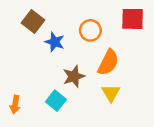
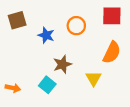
brown square: (33, 21) -> (17, 20), moved, turned 36
orange semicircle: (108, 62) -> (112, 53), moved
orange arrow: (15, 104) -> (13, 88), turned -88

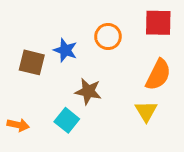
brown square: (17, 20) -> (32, 62), moved, turned 30
brown star: (62, 64) -> (88, 91), turned 30
yellow triangle: (94, 78) -> (146, 111), moved

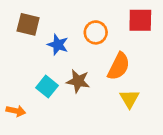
brown square: (32, 62) -> (28, 24), moved
orange semicircle: (158, 75) -> (119, 66), moved
cyan square: (67, 120) -> (47, 87), moved

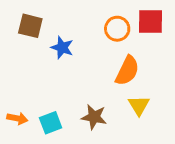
orange circle: (96, 32) -> (117, 29), moved
brown star: (78, 81) -> (94, 117), moved
cyan square: (47, 87) -> (51, 123), moved, turned 30

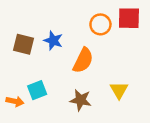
brown square: (30, 26) -> (24, 44), moved
orange semicircle: (127, 71) -> (83, 60), moved
cyan square: (51, 123) -> (37, 90), moved

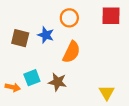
orange circle: (100, 24) -> (69, 18), moved
yellow triangle: (119, 90) -> (107, 93), moved
brown star: (81, 100) -> (58, 82), moved

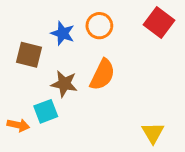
red square: (111, 16) -> (159, 23), turned 36
blue star: (46, 35) -> (63, 33), moved
brown star: (58, 82) -> (64, 84), moved

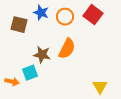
red square: (159, 23) -> (93, 15), moved
blue star: (63, 33) -> (41, 13), moved
brown square: (29, 55) -> (19, 25), moved

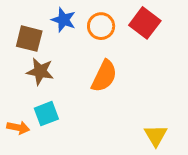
brown star: (42, 55) -> (40, 71), moved

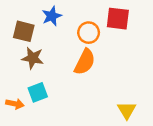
blue star: (64, 20) -> (52, 16), turned 30
red square: (145, 23) -> (118, 19), turned -30
orange circle: (101, 26) -> (89, 33), moved

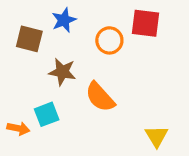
brown star: (33, 58) -> (62, 72), moved
orange semicircle: (85, 62) -> (100, 97), moved, turned 112

